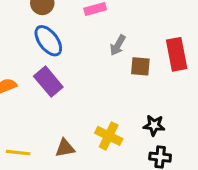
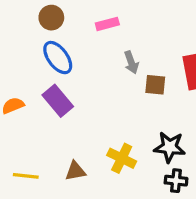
gray arrow: (118, 45) -> (131, 62), turned -50
black star: (154, 125) -> (170, 147), size x1.4

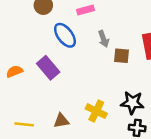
blue ellipse: (58, 58) -> (65, 35), moved

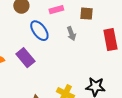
brown square: (122, 56) -> (86, 14), moved

